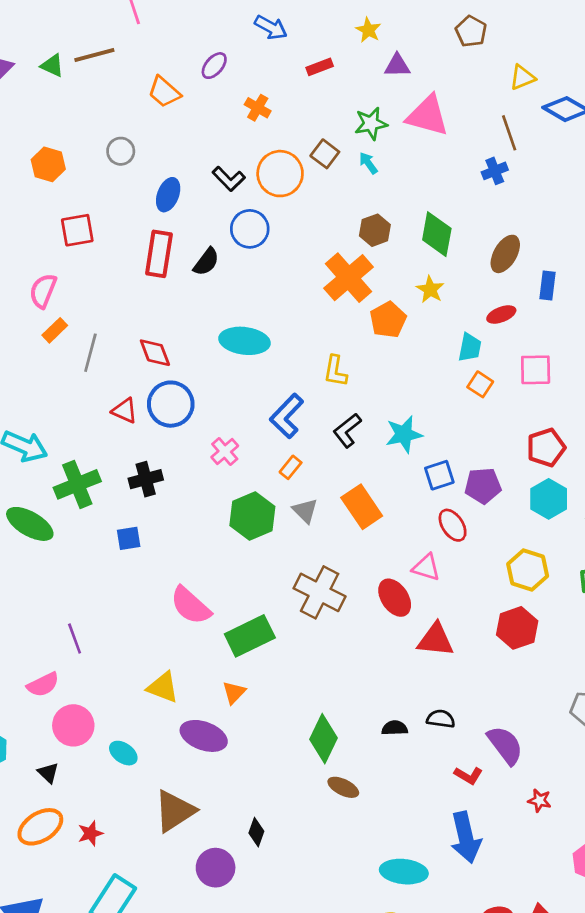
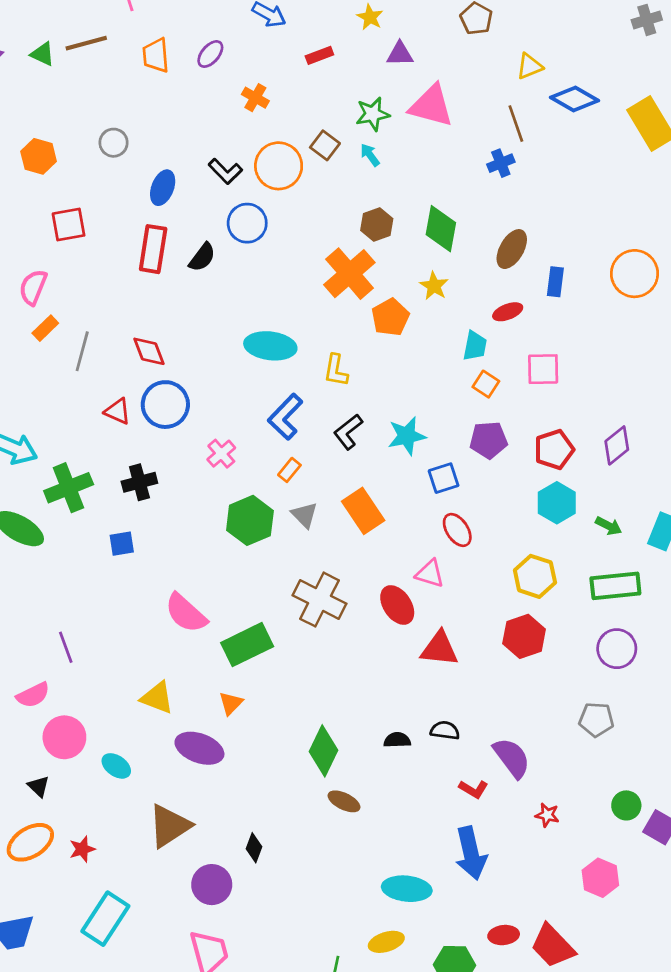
orange trapezoid: (164, 92) -> (156, 55), moved, turned 44
cyan ellipse: (244, 341) -> (270, 346), moved
purple pentagon: (483, 486) -> (489, 440), moved

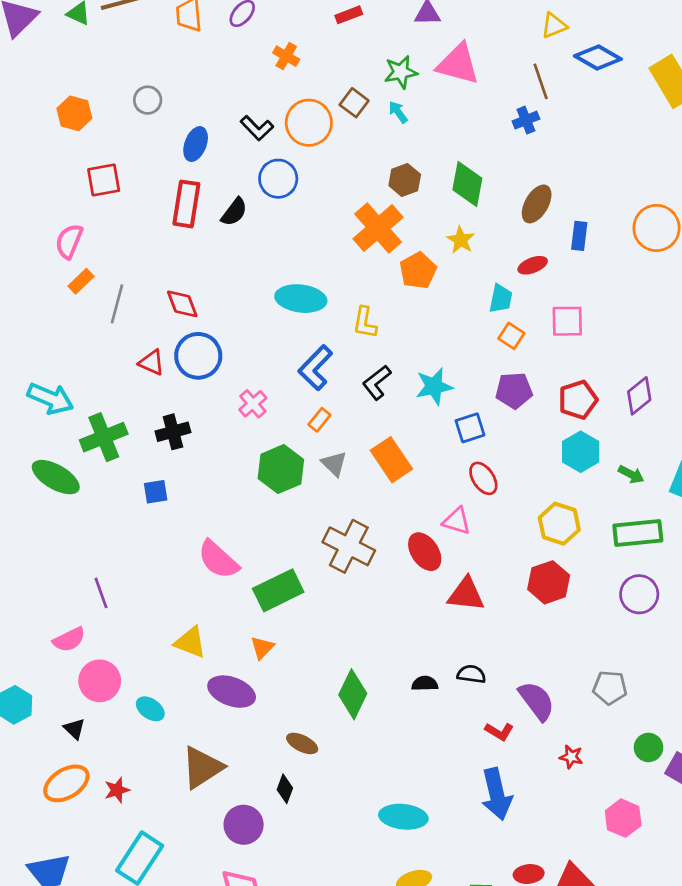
gray pentagon: (596, 720) -> (610, 688), moved
brown ellipse: (344, 801) -> (302, 743), moved
cyan ellipse: (407, 889) -> (403, 817), moved

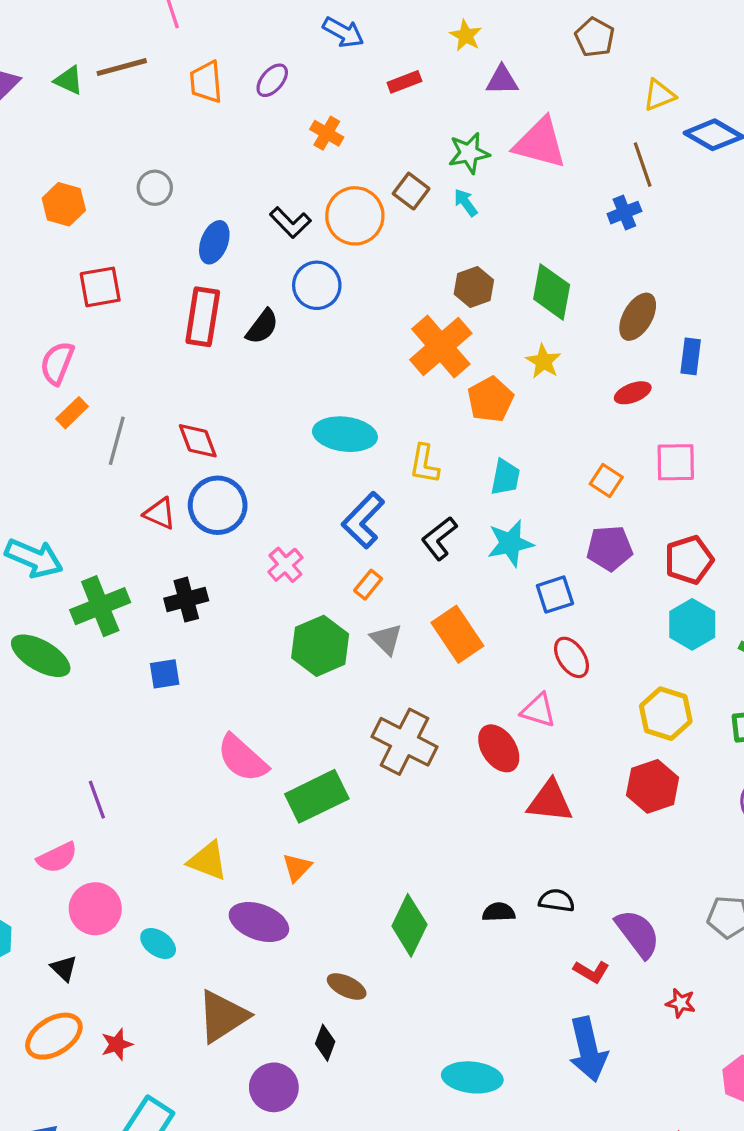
cyan trapezoid: (501, 299) -> (505, 477), moved

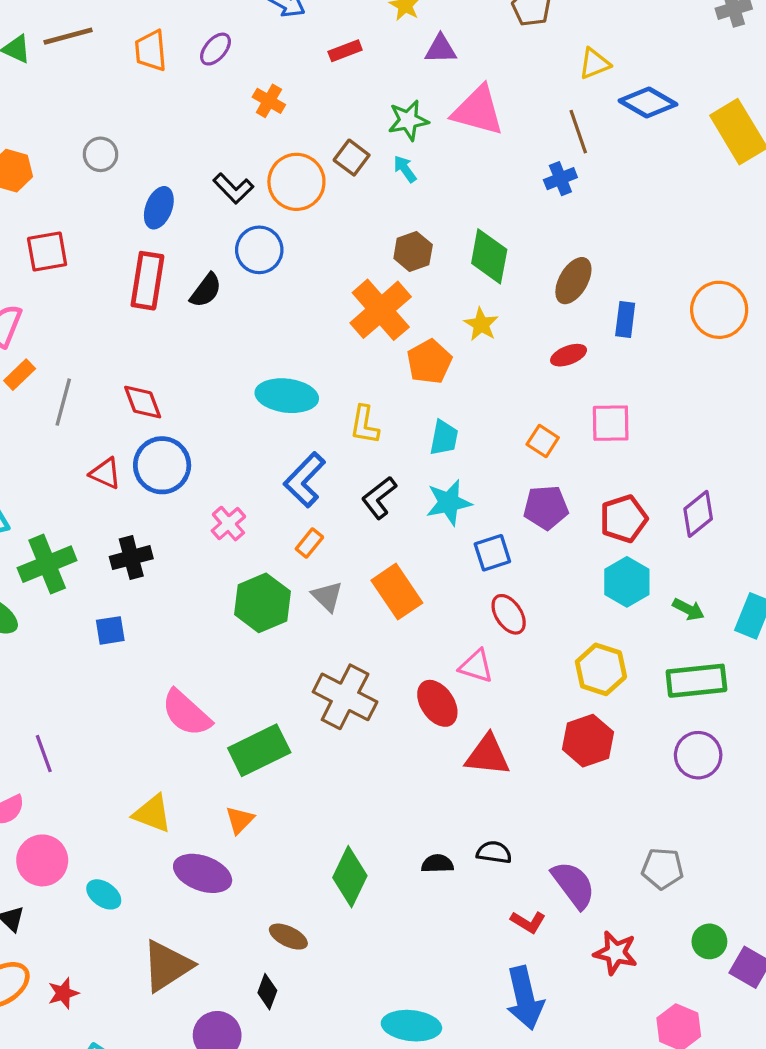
red star: (681, 1003) -> (616, 953), size x1.5

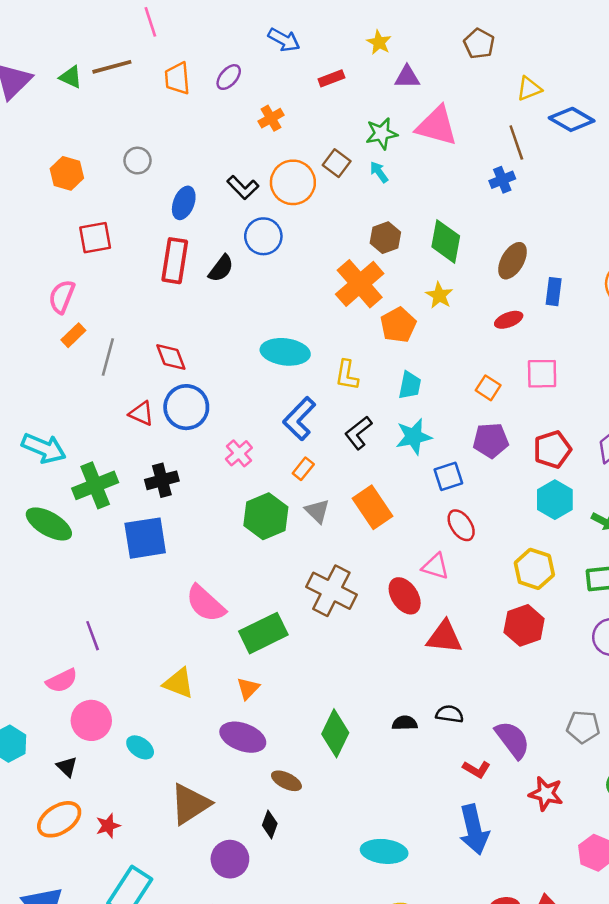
orange cross: (269, 101) -> (271, 118), turned 30
blue square: (110, 630) -> (145, 538), size x1.8
purple ellipse: (203, 873) -> (243, 737), moved

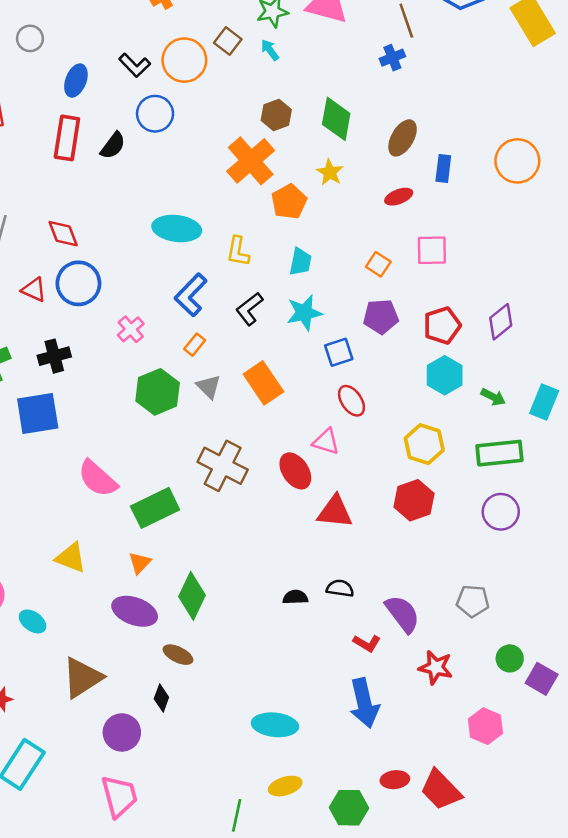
green diamond: (335, 733) -> (192, 596), moved

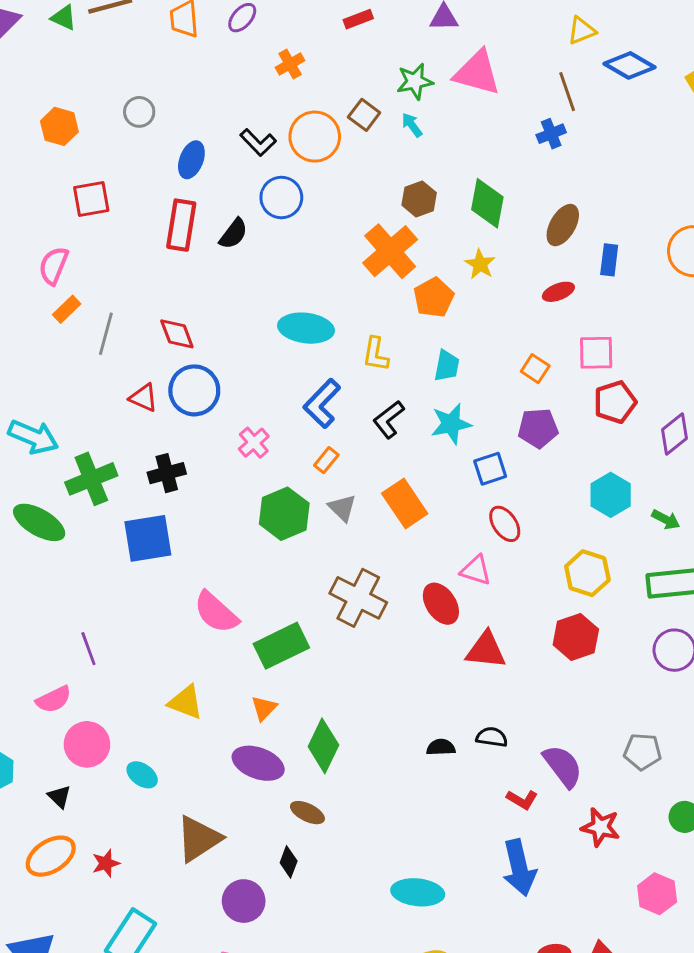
red pentagon: (442, 325) -> (615, 402), moved

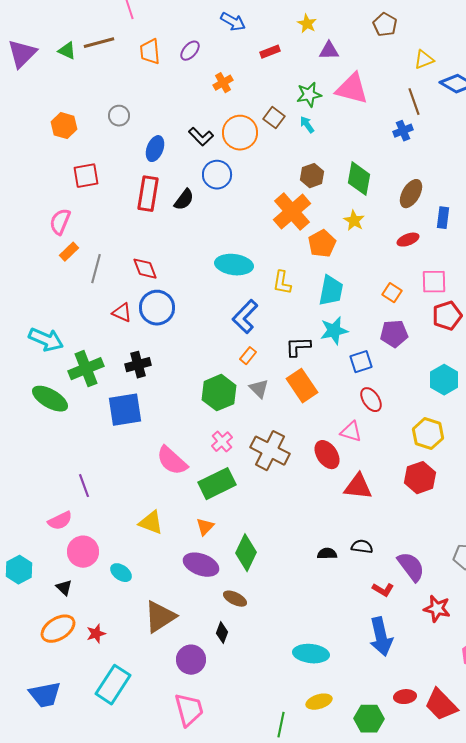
cyan trapezoid: (447, 366) -> (331, 291), size x1.4
black L-shape: (389, 419) -> (298, 347), moved, turned 36
pink cross: (254, 443) -> (222, 442), moved

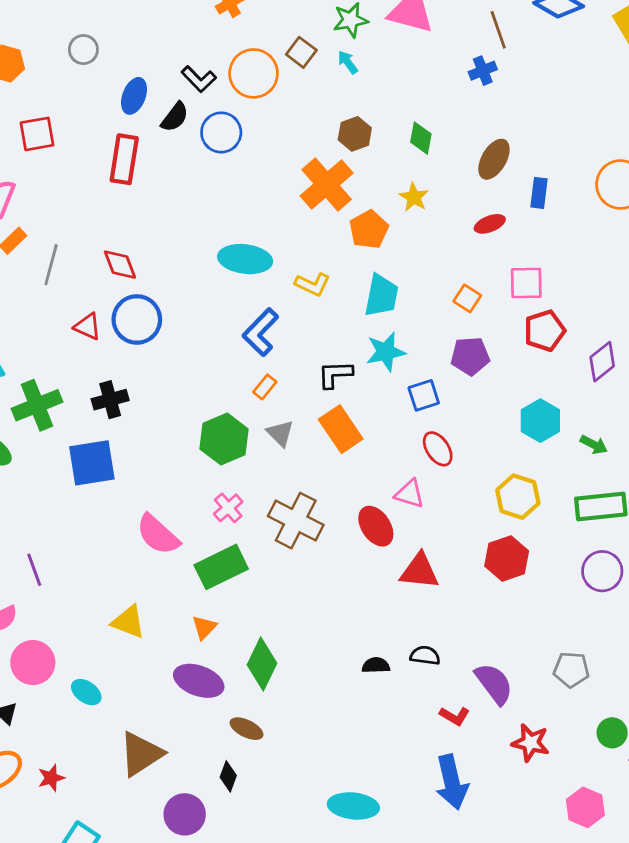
green diamond: (359, 179) -> (421, 138), size x0.7
black semicircle: (184, 200) -> (175, 117), moved
yellow L-shape: (282, 283) -> (313, 284), turned -75

